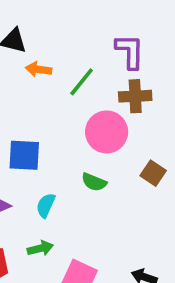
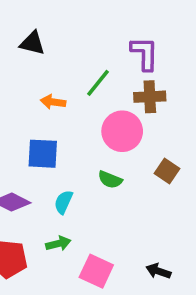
orange arrow: (39, 69) -> (53, 102), moved

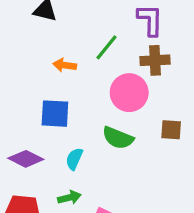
brown square: (167, 171) -> (171, 130), turned -30
green semicircle: (110, 180) -> (118, 138), size x1.4

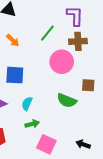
orange arrow: (65, 65) -> (13, 40), moved, turned -144
green semicircle: (118, 138) -> (67, 100), moved
green arrow: (69, 198) -> (32, 124), moved

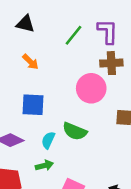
green line: (47, 33) -> (73, 35), moved
green semicircle: (67, 100) -> (75, 131), moved
green arrow: (32, 124) -> (44, 165), moved

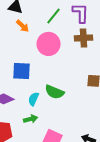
orange arrow: (30, 62) -> (22, 26), moved
pink circle: (91, 88) -> (48, 44), moved

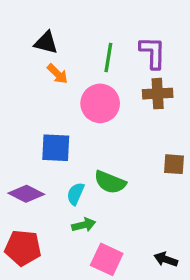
green line: (54, 16) -> (108, 57), turned -30
green arrow: (30, 119) -> (84, 225), moved

